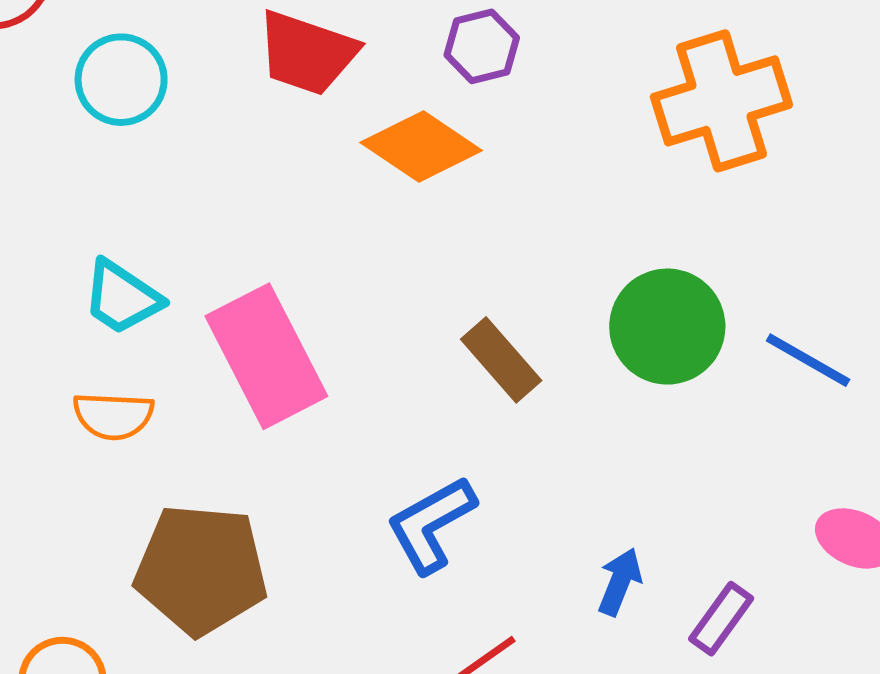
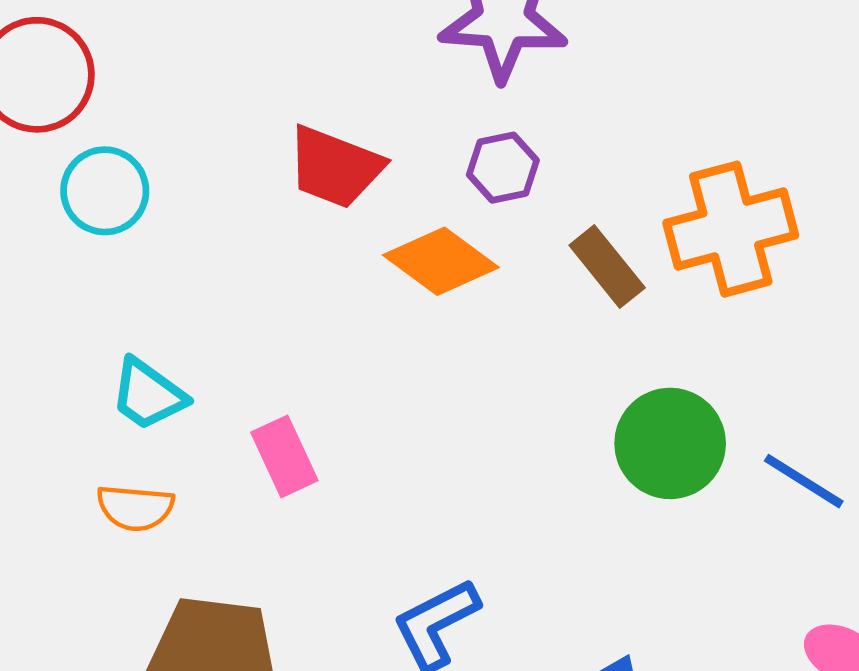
cyan circle: (121, 80) -> (105, 191), moved
pink rectangle: (266, 356) -> (284, 456), size x0.6
brown rectangle: (501, 360) -> (607, 266), moved

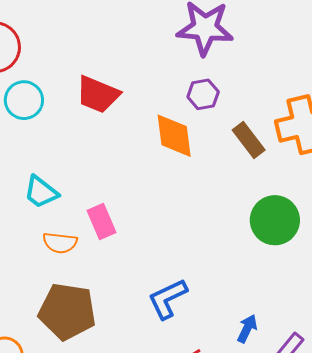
red trapezoid: (335, 167) -> (98, 94), moved
orange diamond: (441, 261) -> (174, 136), turned 45
orange semicircle: (135, 508) -> (60, 243), moved

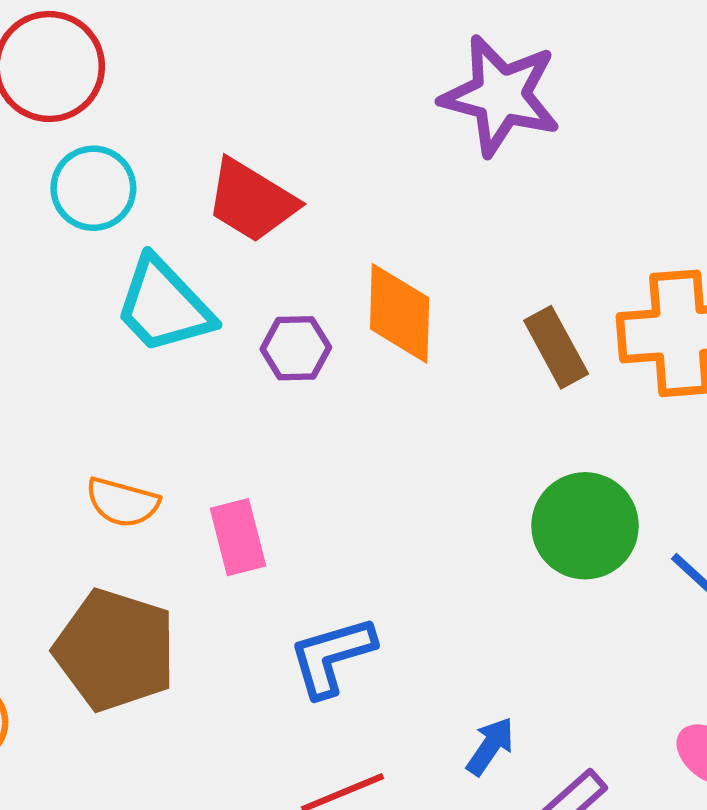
purple hexagon: (203, 94) -> (296, 348), moved
cyan trapezoid: (41, 192) -> (164, 306), moved, size x1.4
pink rectangle: (101, 222) -> (238, 537), moved

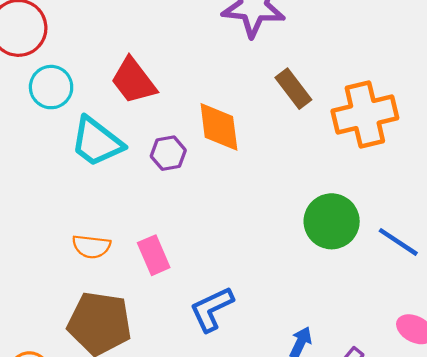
red trapezoid: (252, 201) -> (134, 81), turned 30
brown rectangle: (556, 347) -> (293, 89), moved

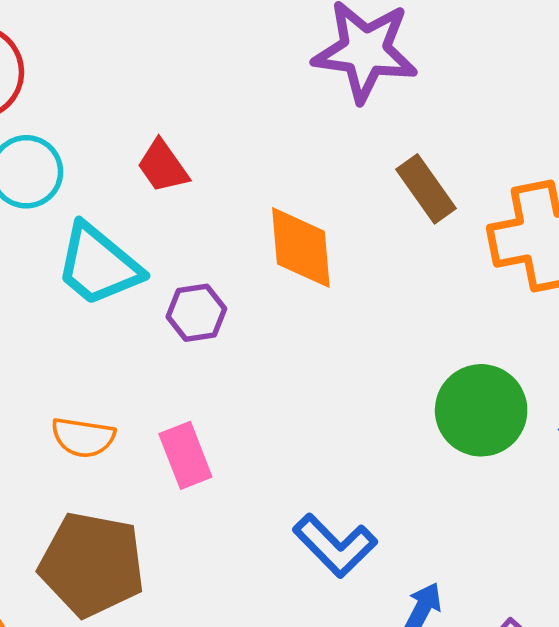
red trapezoid: (134, 81) -> (163, 166), size x0.7
purple hexagon: (168, 153) -> (196, 313), moved
blue L-shape: (212, 309) -> (335, 545), moved, turned -111

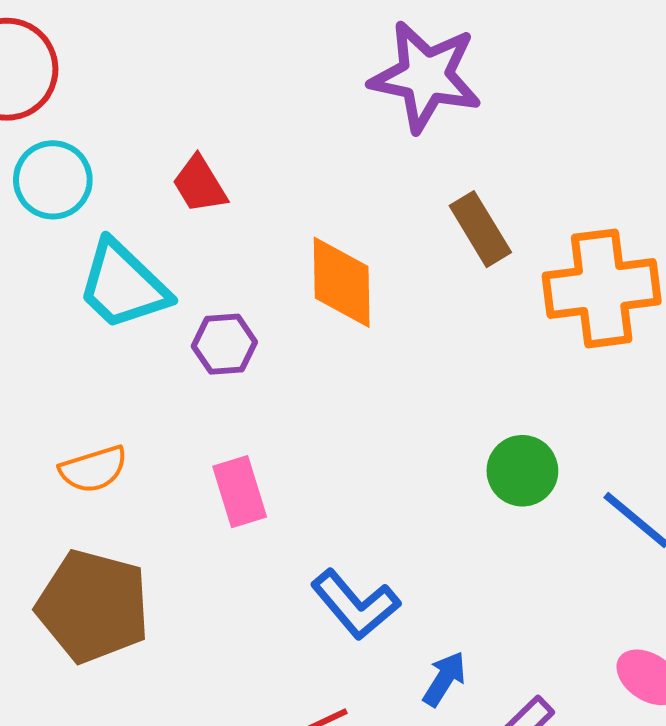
green circle: (481, 410) -> (522, 471), size x0.7
orange semicircle: (83, 437) -> (93, 469), turned -30
pink rectangle: (185, 455) -> (240, 492), moved

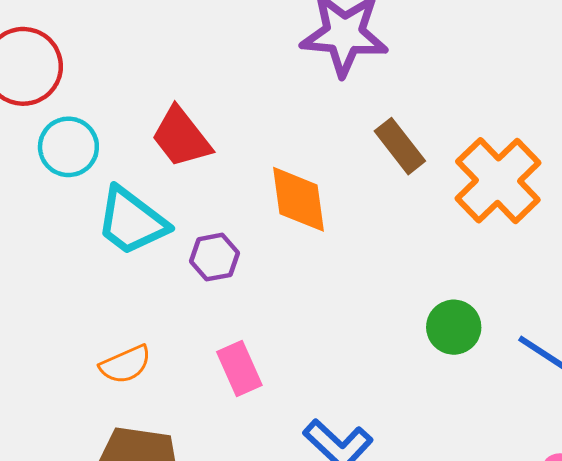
red trapezoid: (200, 184) -> (181, 137), size x1.4
orange cross: (602, 288) -> (498, 181), turned -30

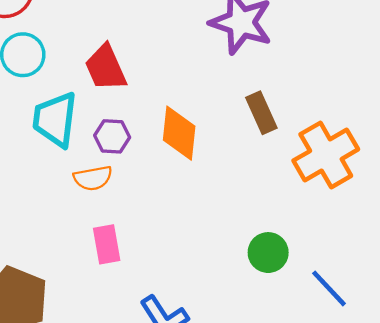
cyan trapezoid: (132, 221) -> (55, 119), turned 46
purple hexagon: (214, 257) -> (112, 136), moved
orange semicircle: (125, 364) -> (93, 178), moved

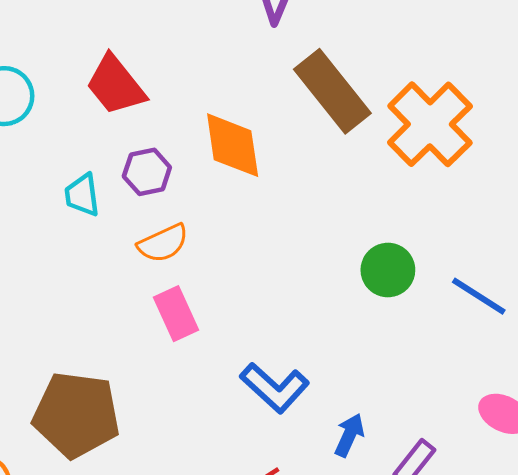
brown rectangle: (261, 113) -> (332, 91), size x1.5
cyan trapezoid: (55, 119) -> (82, 195), moved, size x0.6
orange semicircle: (93, 178) -> (163, 243), moved

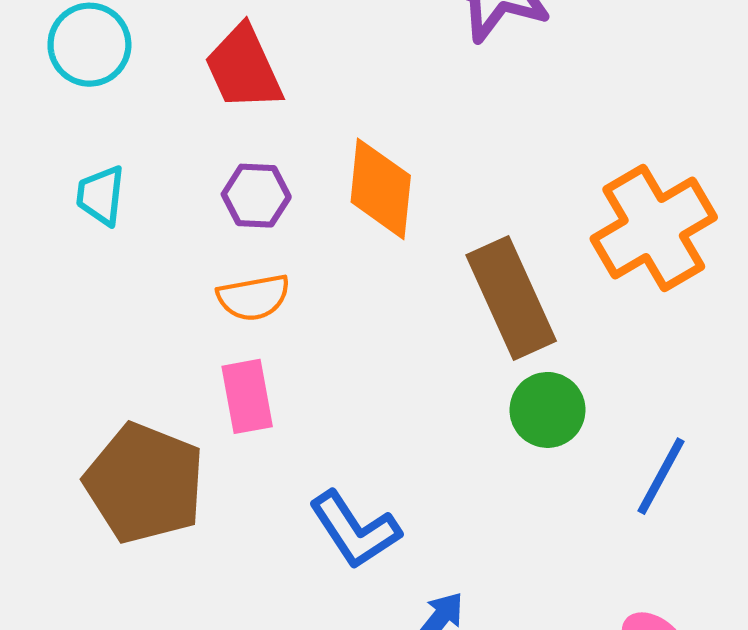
brown rectangle: (332, 91) -> (511, 298), moved
cyan trapezoid: (82, 195) -> (101, 195), moved
blue line: (479, 296) -> (661, 476), turned 72
brown pentagon: (76, 415) -> (145, 483), moved

